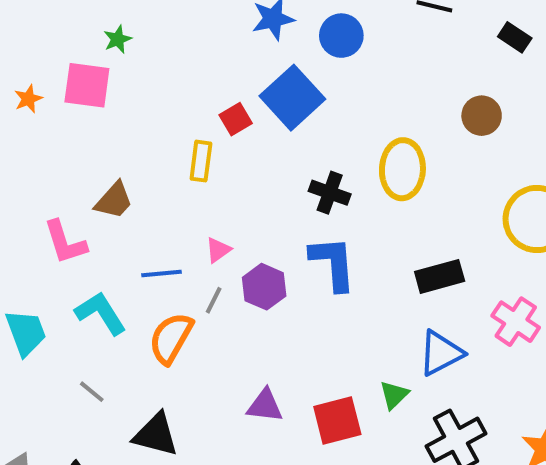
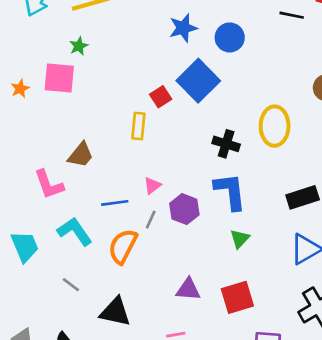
green triangle: (394, 395) -> (240, 239), moved

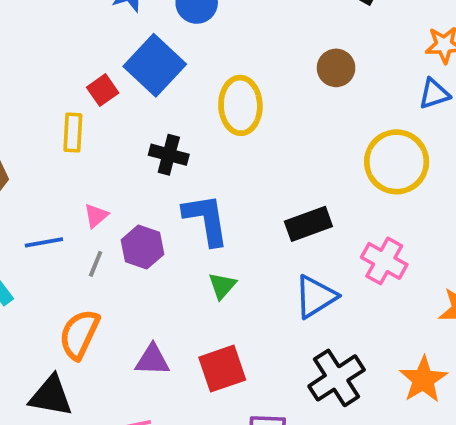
yellow ellipse: (275, 126) -> (240, 105), moved
black cross: (226, 144) -> (169, 155), moved
orange semicircle: (123, 246) -> (79, 334), moved

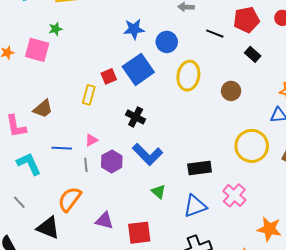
yellow ellipse: (240, 105) -> (188, 76), moved
blue L-shape: (206, 220) -> (147, 154), turned 132
gray line: (96, 264) -> (86, 165), turned -40
green triangle: (222, 286) -> (158, 192), moved, turned -42

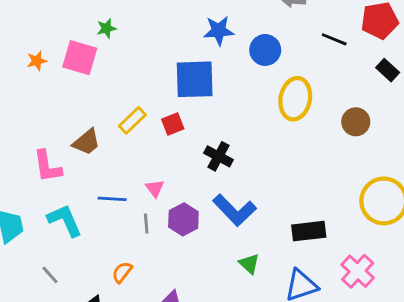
blue square: (138, 69) -> (195, 79), moved, turned 32
red square: (109, 76) -> (173, 124), moved
yellow rectangle: (89, 95) -> (132, 120), moved, turned 30
pink triangle: (91, 140) -> (155, 188), turned -40
orange semicircle: (70, 199) -> (122, 272), size x0.6

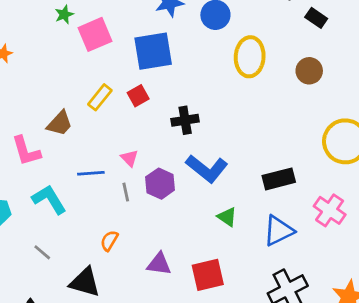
pink square: (80, 58) -> (95, 34), moved, turned -32
black rectangle: (388, 70) -> (316, 18), moved
black cross: (219, 156) -> (185, 120), turned -30

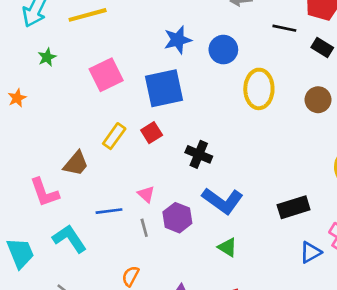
green star: (64, 14) -> (47, 57), moved
black cross: (185, 120) -> (199, 154), turned 35
green triangle: (227, 217) -> (227, 247), moved
blue triangle: (279, 231) -> (311, 252), moved, size x0.7

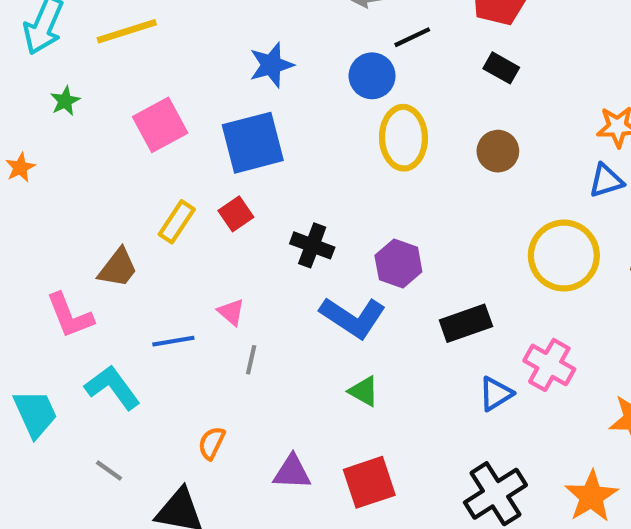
black line: (284, 28) -> (412, 37), moved, turned -35
blue circle: (223, 50) -> (372, 76), moved
purple hexagon: (177, 218) -> (398, 264), moved
gray line: (144, 228) -> (251, 360), moved, turned 30

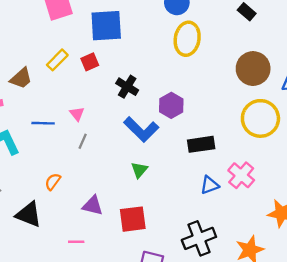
brown circle: (498, 151) -> (253, 69), moved, size x1.5
green triangle: (364, 391) -> (139, 170), turned 30

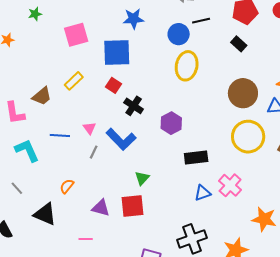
red square: (90, 62) -> (114, 85), moved, turned -35
blue L-shape: (141, 129) -> (121, 139), moved
red square: (133, 219) -> (133, 206), moved

